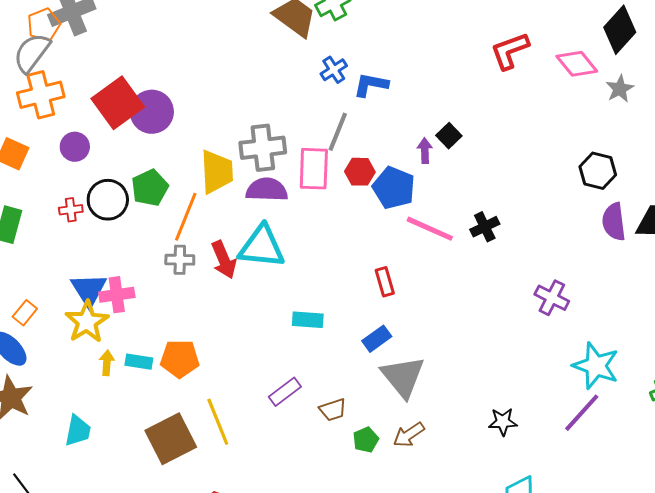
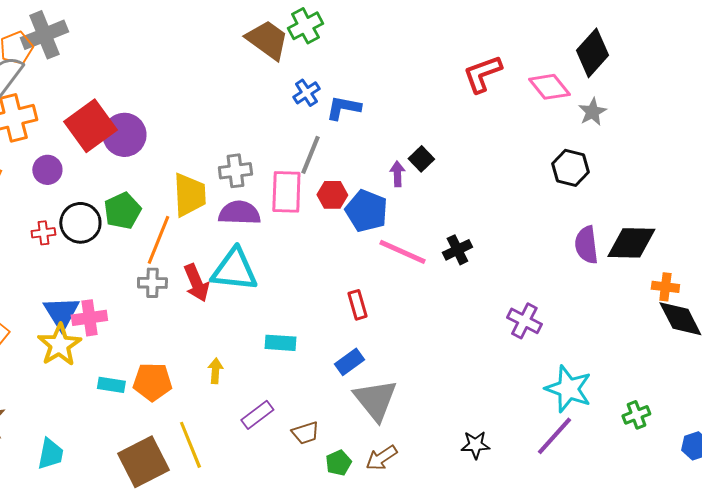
gray cross: (263, 148) -> (235, 171), size x0.7
black hexagon: (598, 171) -> (570, 168), moved
yellow arrow: (107, 363) -> (215, 371), moved

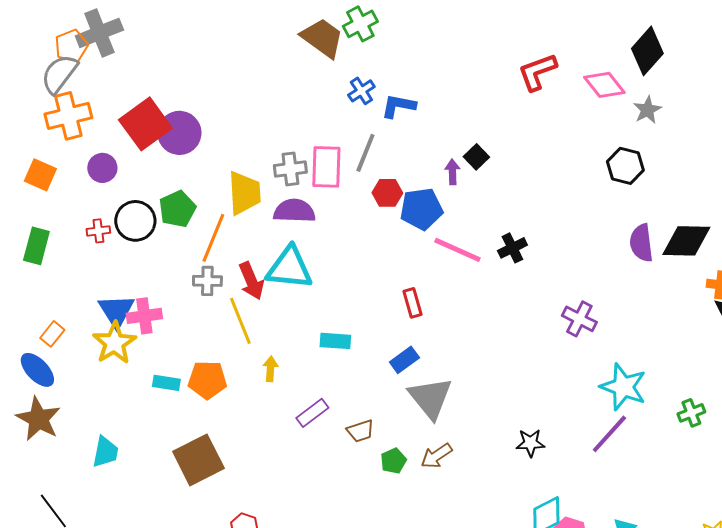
pink rectangle: (286, 192) -> (326, 167), moved
blue pentagon: (366, 211) -> (421, 209), turned -30
yellow line: (190, 445) -> (240, 321), moved

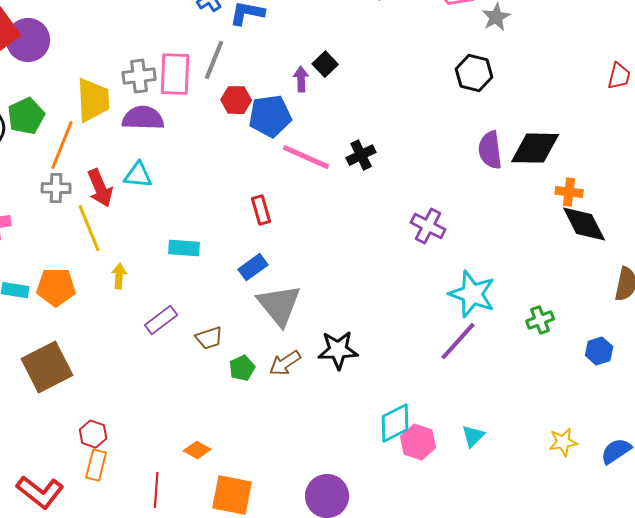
cyan triangle: (289, 268) -> (138, 175), size x0.6
black star: (530, 443) -> (338, 350), moved, size x1.4

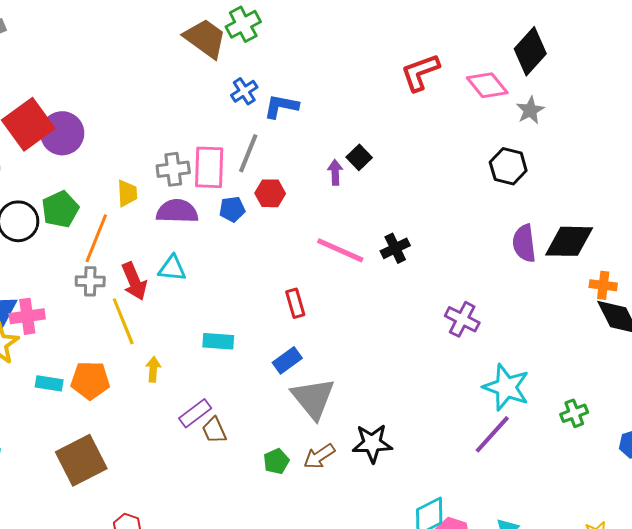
yellow trapezoid: (93, 100) -> (127, 193), size x0.6
blue pentagon: (270, 116) -> (232, 209), moved, size x0.6
brown trapezoid: (209, 338) -> (214, 430), moved, turned 84

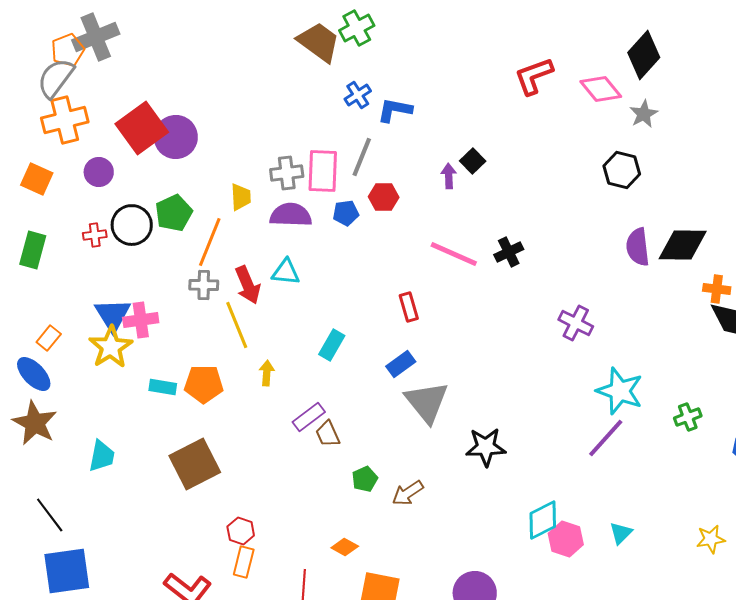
cyan rectangle: (218, 341) -> (332, 345), turned -64
brown arrow: (319, 456) -> (408, 493), moved
green pentagon: (276, 461) -> (365, 479), moved

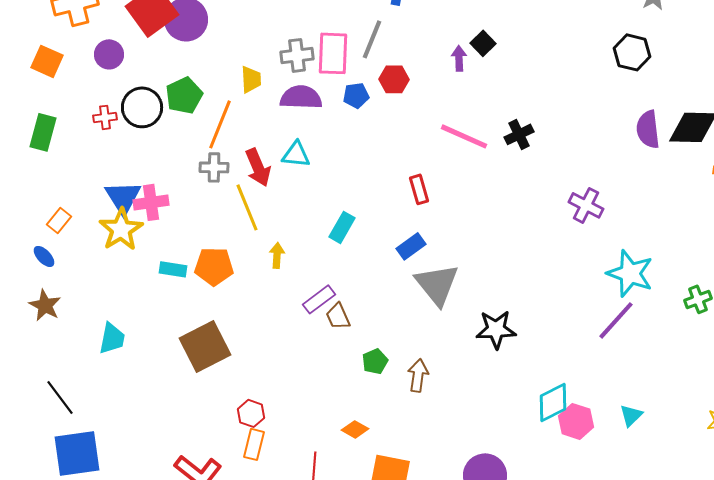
blue ellipse: (34, 374) -> (44, 256), size x0.6
brown star: (35, 423) -> (45, 305), size x0.7
brown arrow: (408, 493) -> (418, 375), turned 132

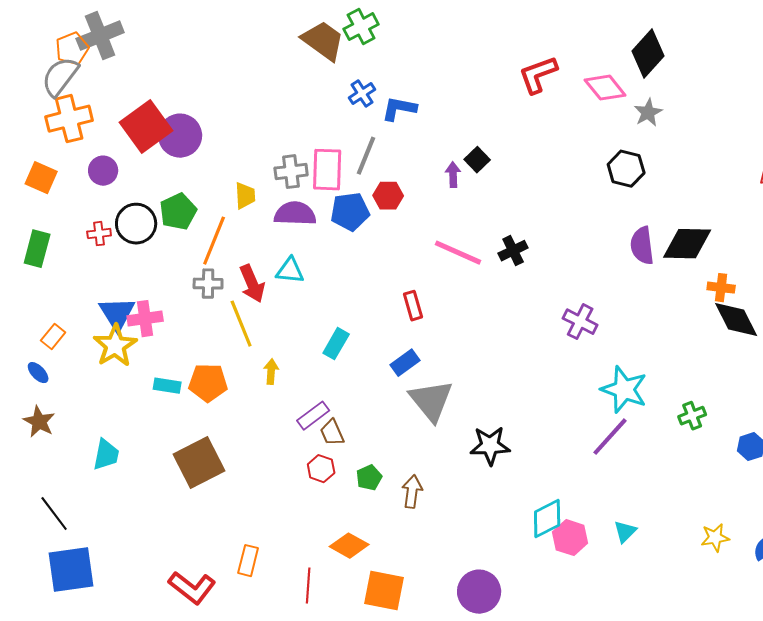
blue pentagon: (356, 95) -> (350, 212), size x1.5
red hexagon: (251, 413) -> (321, 469), moved
orange diamond: (355, 429) -> (349, 546), size x1.4

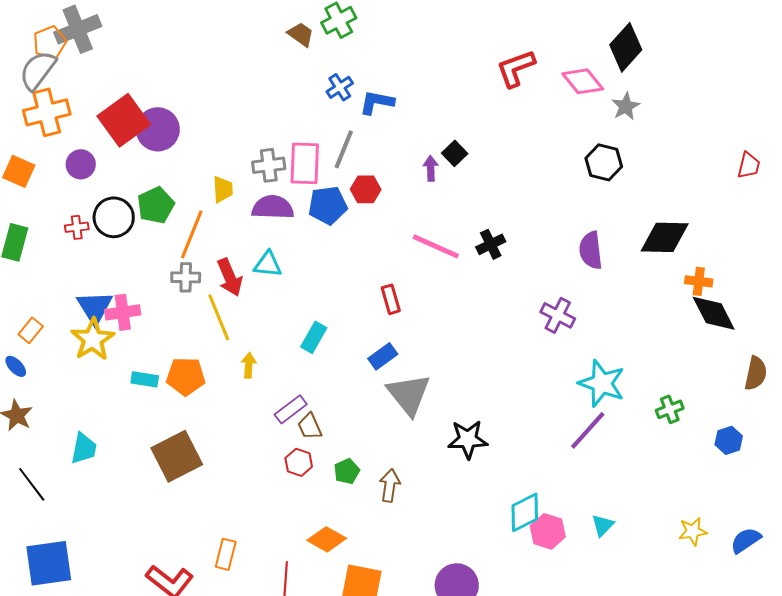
brown trapezoid: (323, 41) -> (301, 34), size x0.6
purple semicircle: (642, 246) -> (591, 250), moved
black line: (54, 514) -> (32, 484), moved

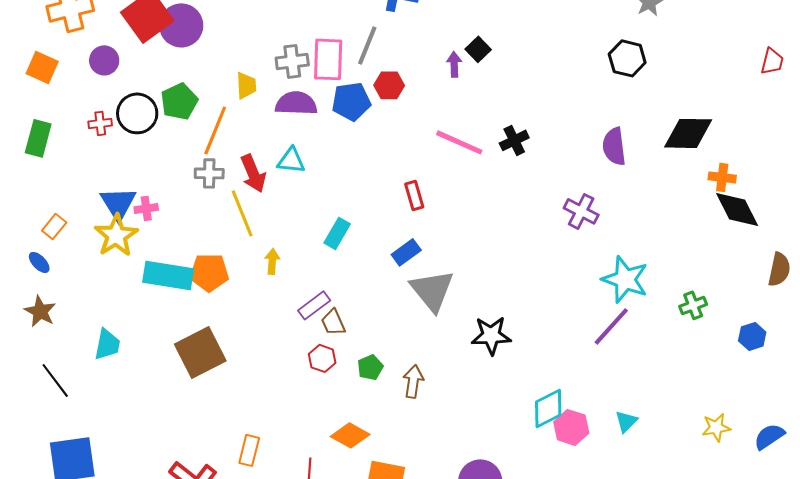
pink cross: (123, 312) -> (146, 208), size x0.7
cyan rectangle: (145, 379) -> (168, 275), size x1.8

